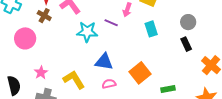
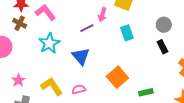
purple line: (111, 23) -> (87, 28), turned -48
cyan star: (87, 32) -> (49, 43), moved, turned -30
blue triangle: (104, 62) -> (81, 56), moved, turned 42
pink semicircle: (109, 84) -> (79, 89), moved

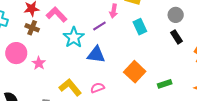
cyan star: (49, 43) -> (74, 37), moved
blue triangle: (81, 56) -> (96, 55), turned -36
pink star: (18, 80) -> (39, 63), moved

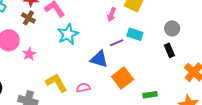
purple line: (99, 26) -> (117, 43), moved
cyan rectangle: (140, 27) -> (135, 34), turned -56
blue triangle: (96, 55) -> (99, 59), moved

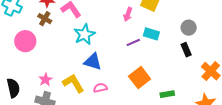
pink star: (29, 54) -> (45, 80), moved
blue triangle: (99, 59) -> (93, 62), moved

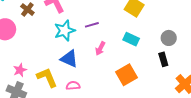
pink arrow: (128, 14) -> (100, 48), moved
purple line: (133, 42) -> (92, 25), moved
orange square: (140, 78) -> (126, 75), moved

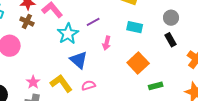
blue triangle: (69, 59) -> (79, 60), turned 30

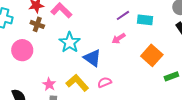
purple line: (93, 22) -> (123, 15), moved
cyan star: (68, 34) -> (70, 42), moved
pink arrow: (107, 43) -> (119, 38), turned 48

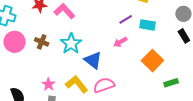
brown cross: (37, 24) -> (42, 42), moved
pink circle: (22, 50) -> (15, 42), moved
pink semicircle: (105, 82) -> (104, 85), size x1.5

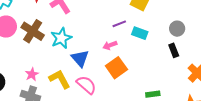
brown cross: (42, 42) -> (33, 31), size x1.6
orange square: (152, 61) -> (116, 68), moved
pink semicircle: (104, 85) -> (86, 85), turned 50

